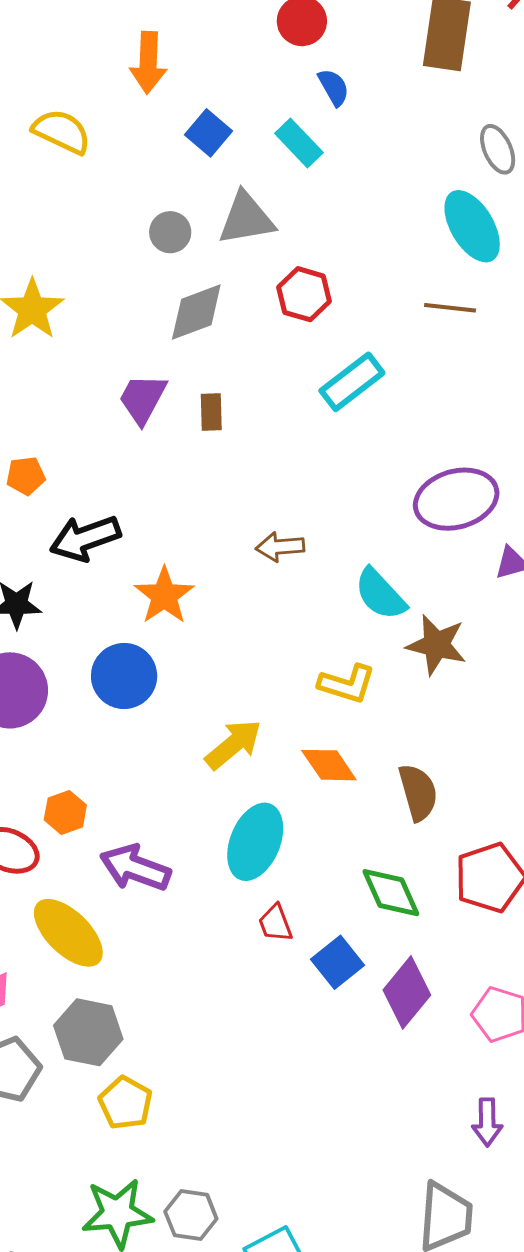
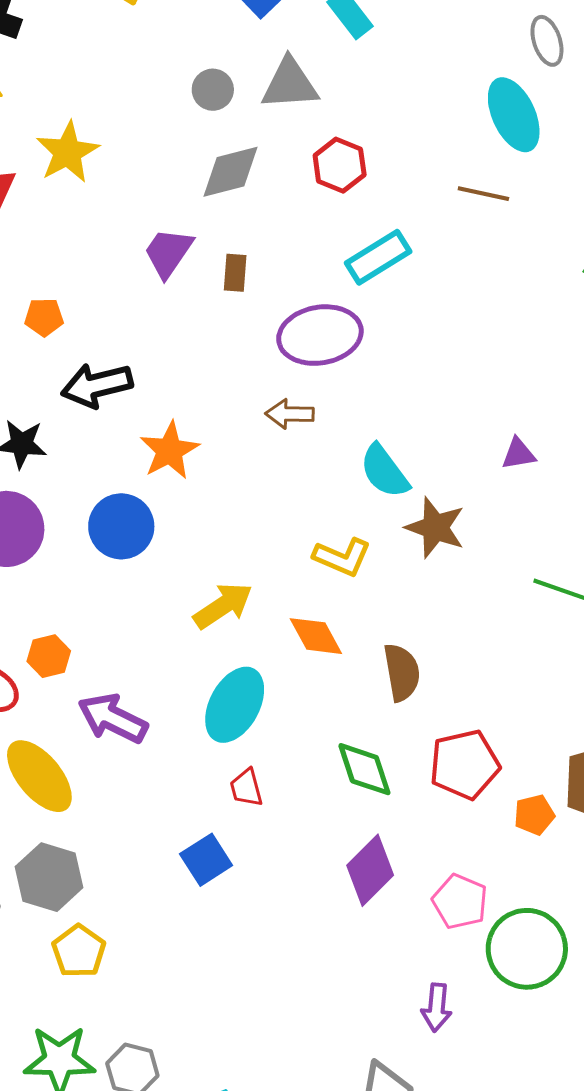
purple ellipse: (456, 499) -> (320, 335), moved
blue square: (338, 962) -> (206, 860), moved

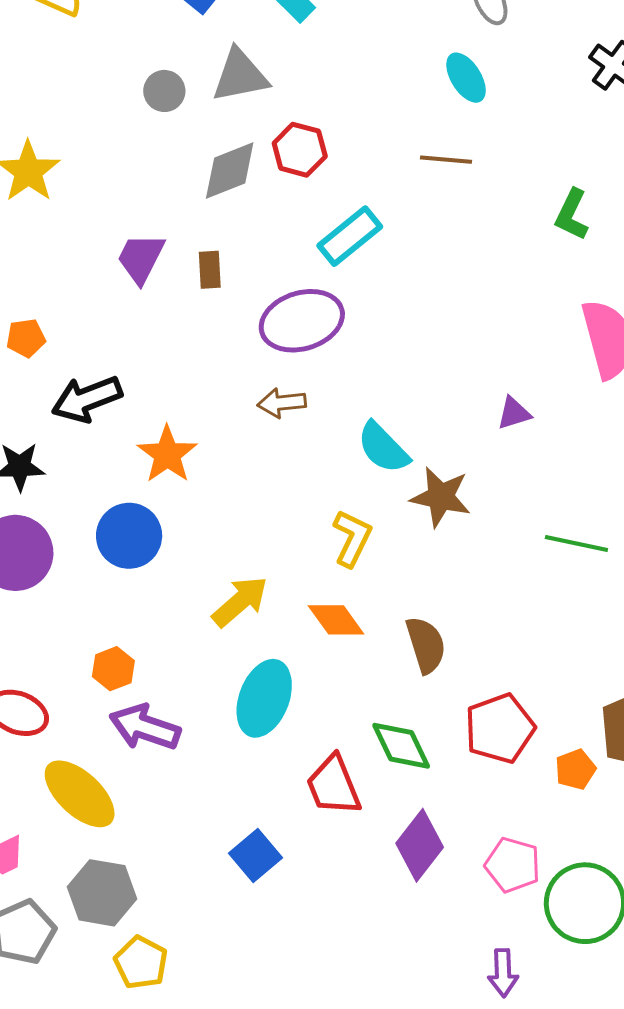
cyan ellipse: (514, 115) -> (466, 78), size x0.7
gray diamond: (231, 172) -> (230, 171), moved
yellow L-shape: (342, 557) -> (352, 538), turned -80
orange hexagon: (49, 656) -> (113, 669), moved
red trapezoid: (246, 788) -> (333, 785), moved, size x1.6

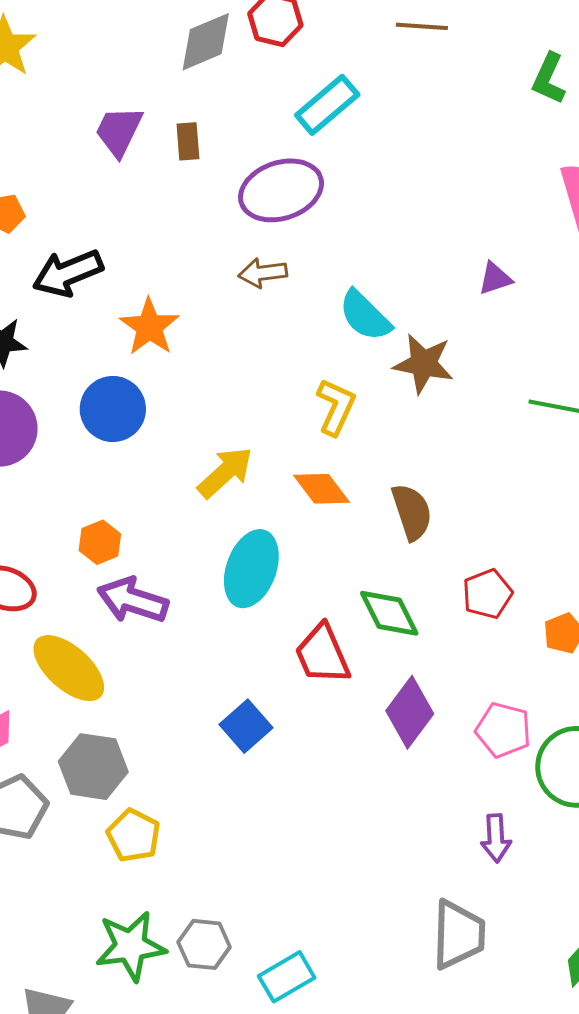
red pentagon: (500, 728) -> (487, 594), size x0.7

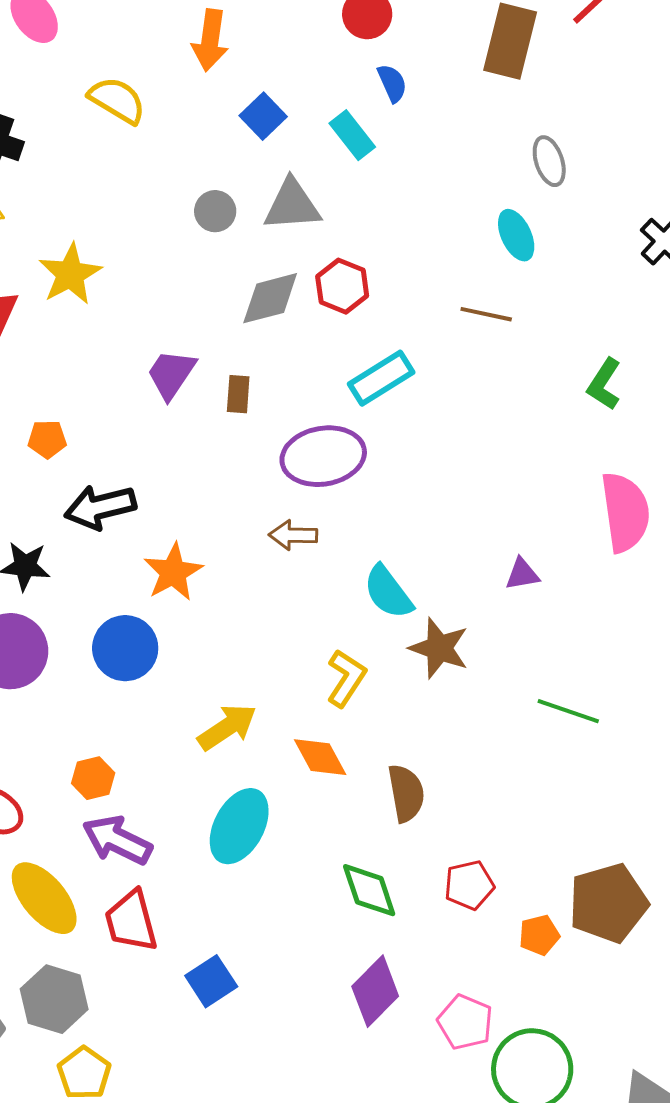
red trapezoid: (322, 654) -> (131, 921), moved

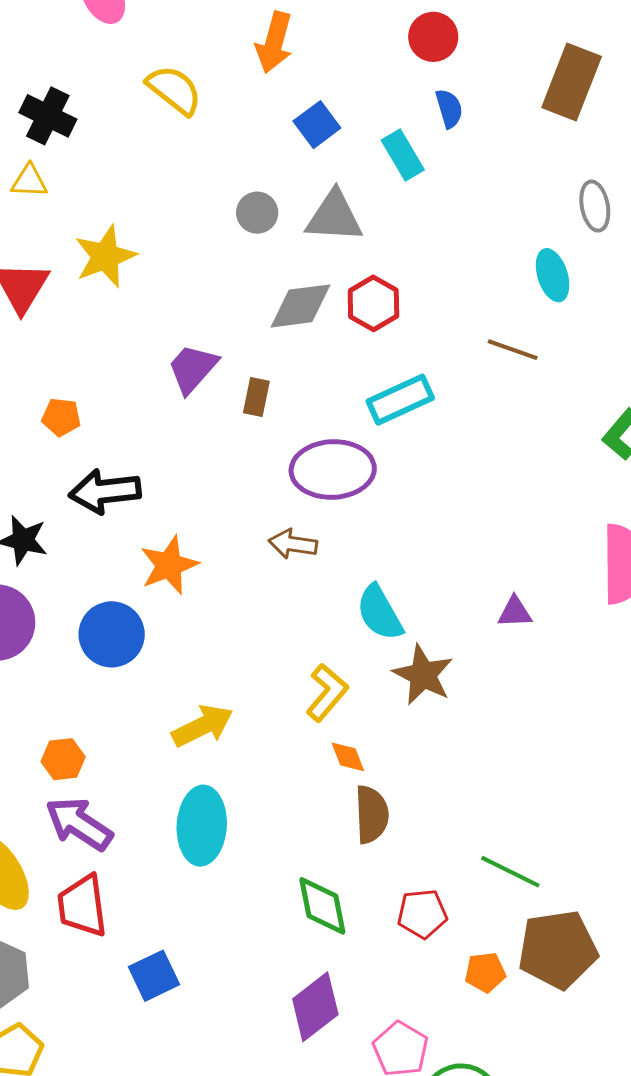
green line: (568, 711) -> (510, 872), moved
orange diamond: (320, 757) -> (348, 757), moved, size x0.7
cyan ellipse: (239, 826) -> (202, 826), turned -32

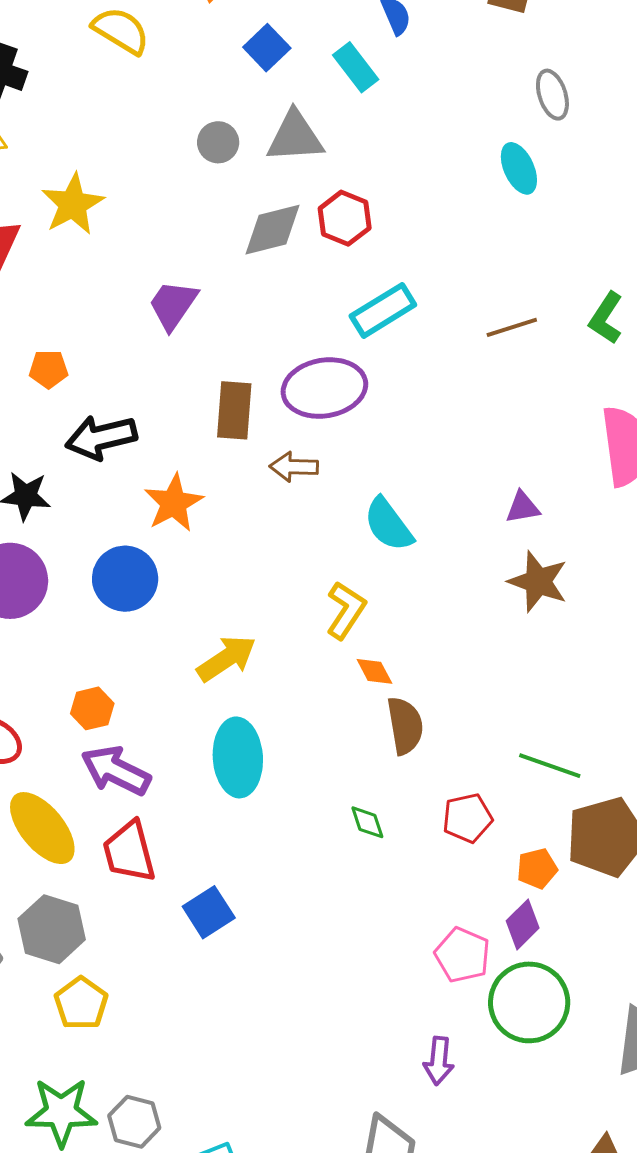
brown line: (513, 350) -> (512, 327), moved, turned -30
brown rectangle: (256, 397) -> (234, 410), moved, size x1.5
brown star: (423, 675) -> (538, 582), moved
green diamond: (322, 906) -> (367, 822), size x0.6
purple diamond: (315, 1007) -> (523, 924), moved, size x0.7

